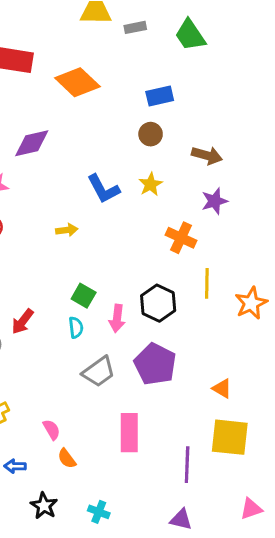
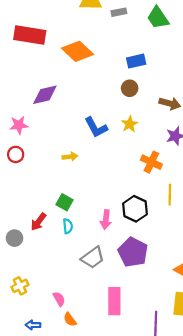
green square: (84, 296) -> (64, 202), moved
cyan semicircle: (76, 328) -> (68, 226), moved

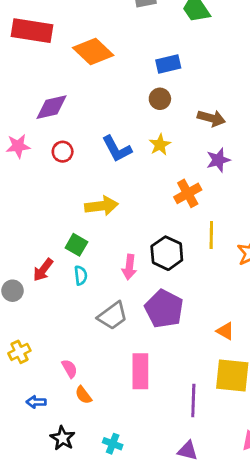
red circle: (16, 154) -> (63, 152), moved
yellow arrow: (70, 157) -> (101, 206), moved, size x1.6
orange cross: (151, 162) -> (188, 193), turned 36

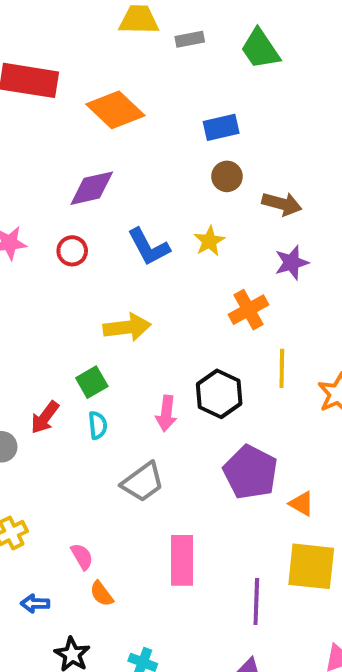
brown circle: (160, 99) -> (227, 176), moved
purple diamond: (51, 107) -> (92, 188), moved
green square: (76, 245) -> (92, 382), turned 30
purple pentagon: (164, 309) -> (250, 472), moved

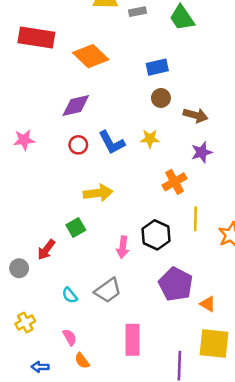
yellow star: (209, 241) -> (150, 139), turned 30
red circle: (72, 251) -> (78, 145), moved
cyan semicircle: (98, 425) -> (70, 295), moved, turned 147

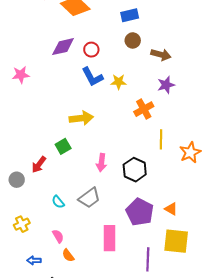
yellow star: (150, 139) -> (119, 82), moved
red circle: (78, 145) -> (91, 50), moved
black hexagon: (156, 235) -> (135, 170), moved
purple pentagon: (176, 284) -> (140, 212), moved

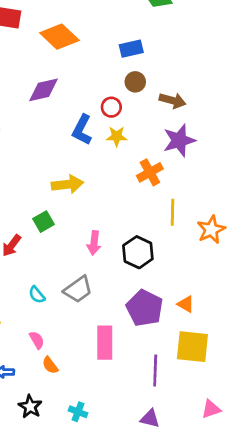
red circle: (91, 50) -> (111, 107), moved
blue L-shape: (92, 77) -> (82, 130), turned 55
purple star: (166, 85) -> (179, 140), size x1.4

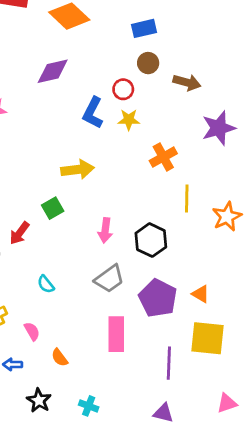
purple star: (179, 140) -> (219, 128), moved
gray trapezoid: (78, 289) -> (109, 279), moved
pink semicircle: (37, 340) -> (32, 331), moved

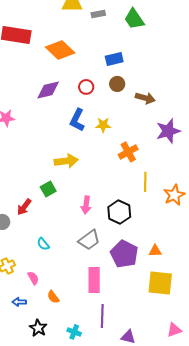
red circle: (123, 89) -> (86, 87), moved
orange triangle: (201, 294) -> (155, 251), turned -32
purple line: (169, 363) -> (102, 316), moved

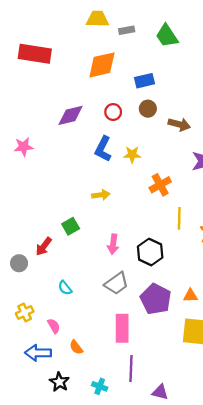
orange diamond: (60, 50) -> (102, 65), moved, turned -56
yellow arrow: (66, 161) -> (101, 195), moved, size x0.7
blue arrow: (19, 302) -> (38, 353), size x1.6

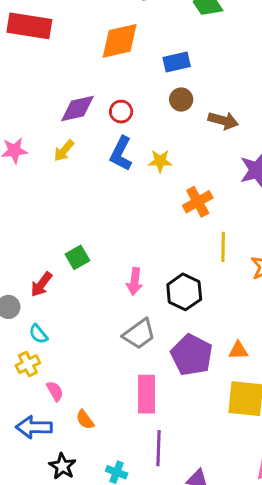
red circle: (113, 112) -> (121, 112), moved
yellow arrow: (101, 195) -> (64, 151), moved, turned 138
cyan semicircle: (65, 288) -> (38, 334), moved
yellow cross: (25, 313) -> (28, 364), moved

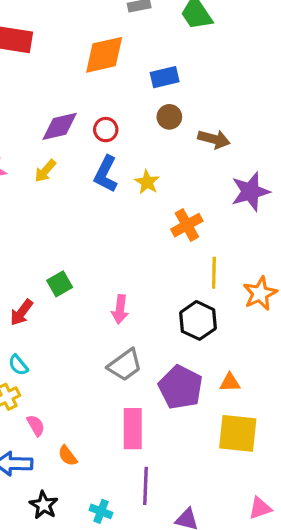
yellow star: (160, 161) -> (147, 182), turned 30
black hexagon: (184, 292) -> (198, 320), moved

